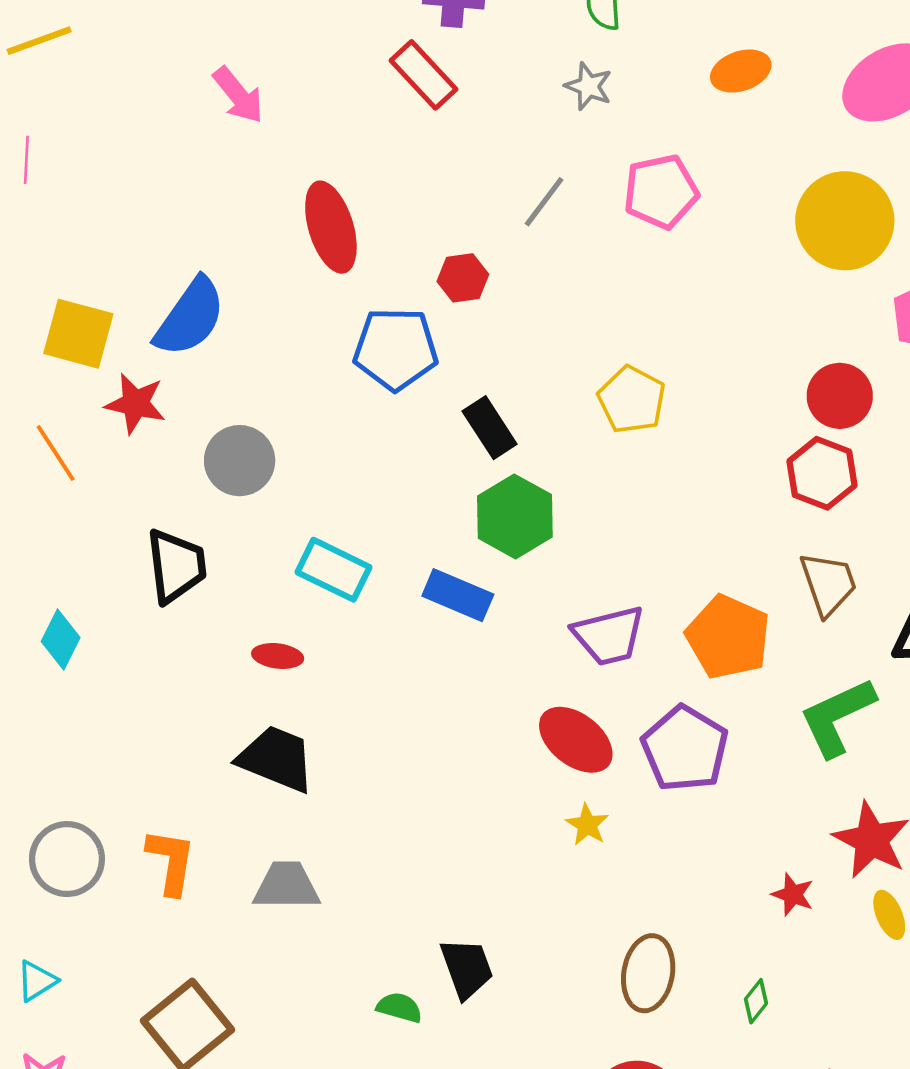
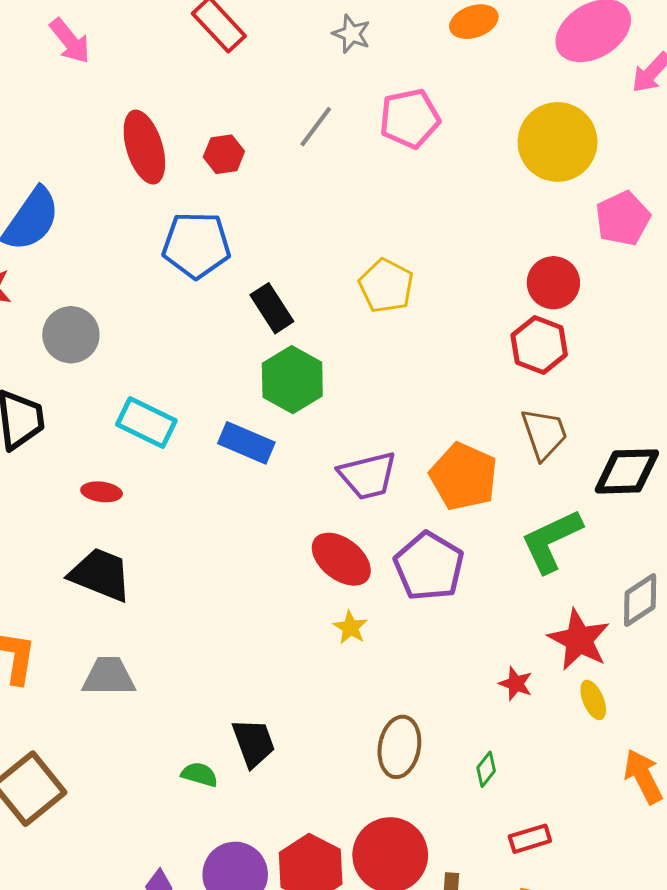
red hexagon: (463, 278) -> (224, 154), moved

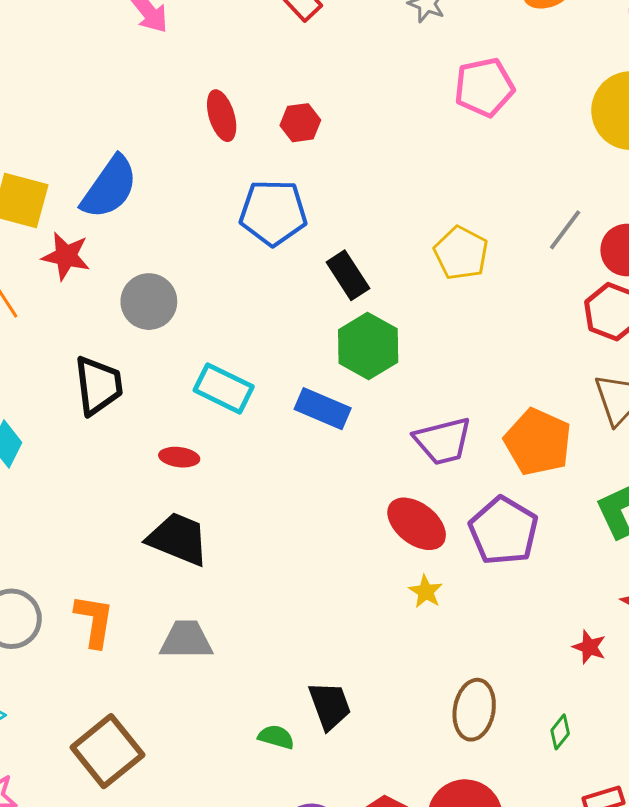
gray line: (316, 127) -> (565, 230), moved
red ellipse: (144, 147) -> (222, 116), size x0.7

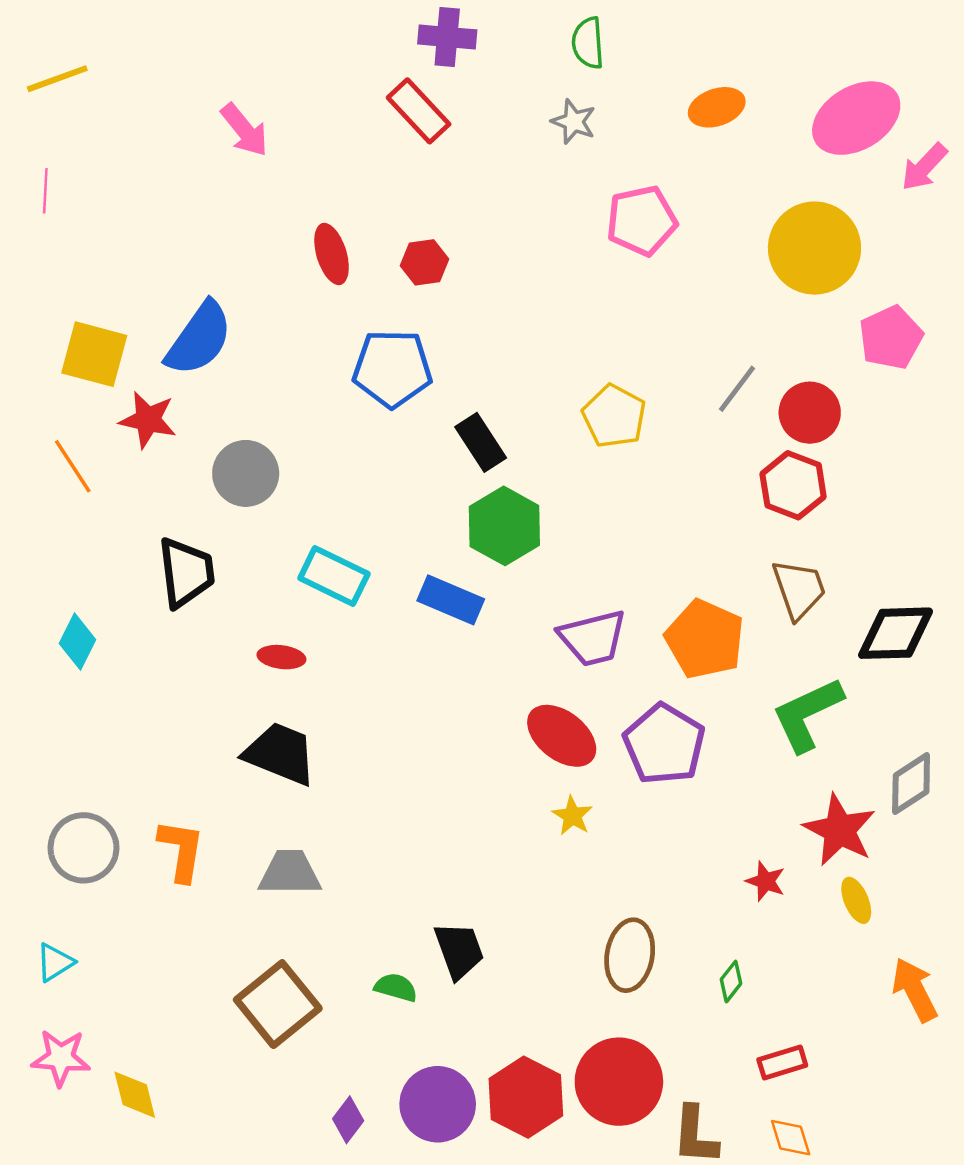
brown square: (107, 751) -> (278, 1004), moved

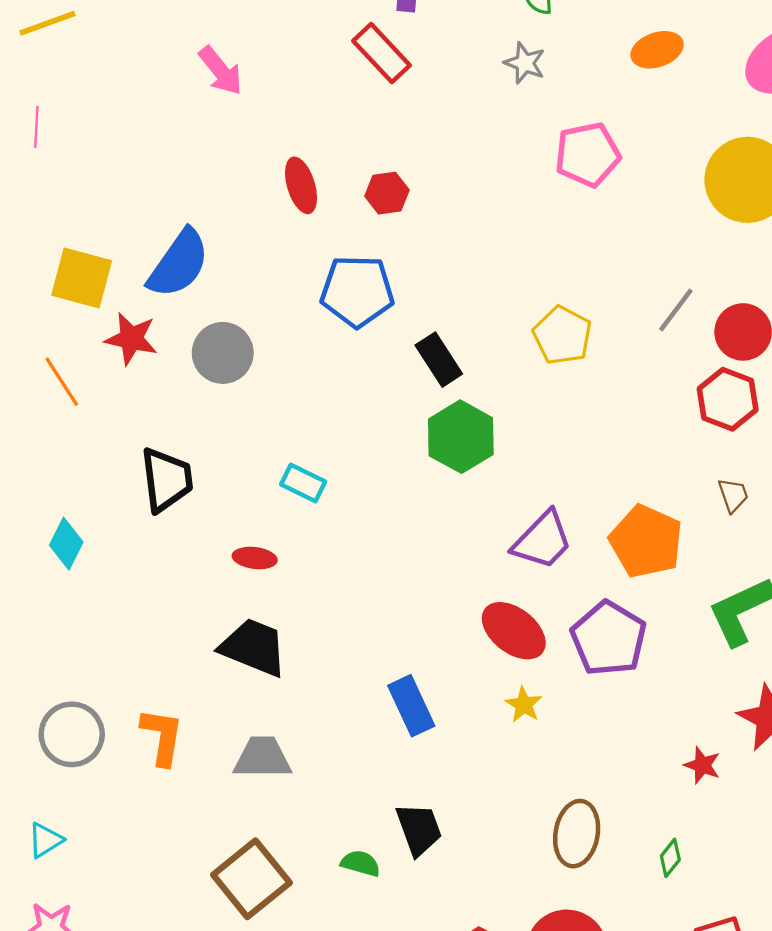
gray circle: (246, 473) -> (223, 353), moved
cyan rectangle: (334, 576) -> (303, 483), size x0.7
brown trapezoid: (799, 589) -> (733, 495), size x0.6
blue rectangle: (451, 600) -> (411, 706), moved, turned 42
purple trapezoid: (593, 638) -> (542, 540), turned -32

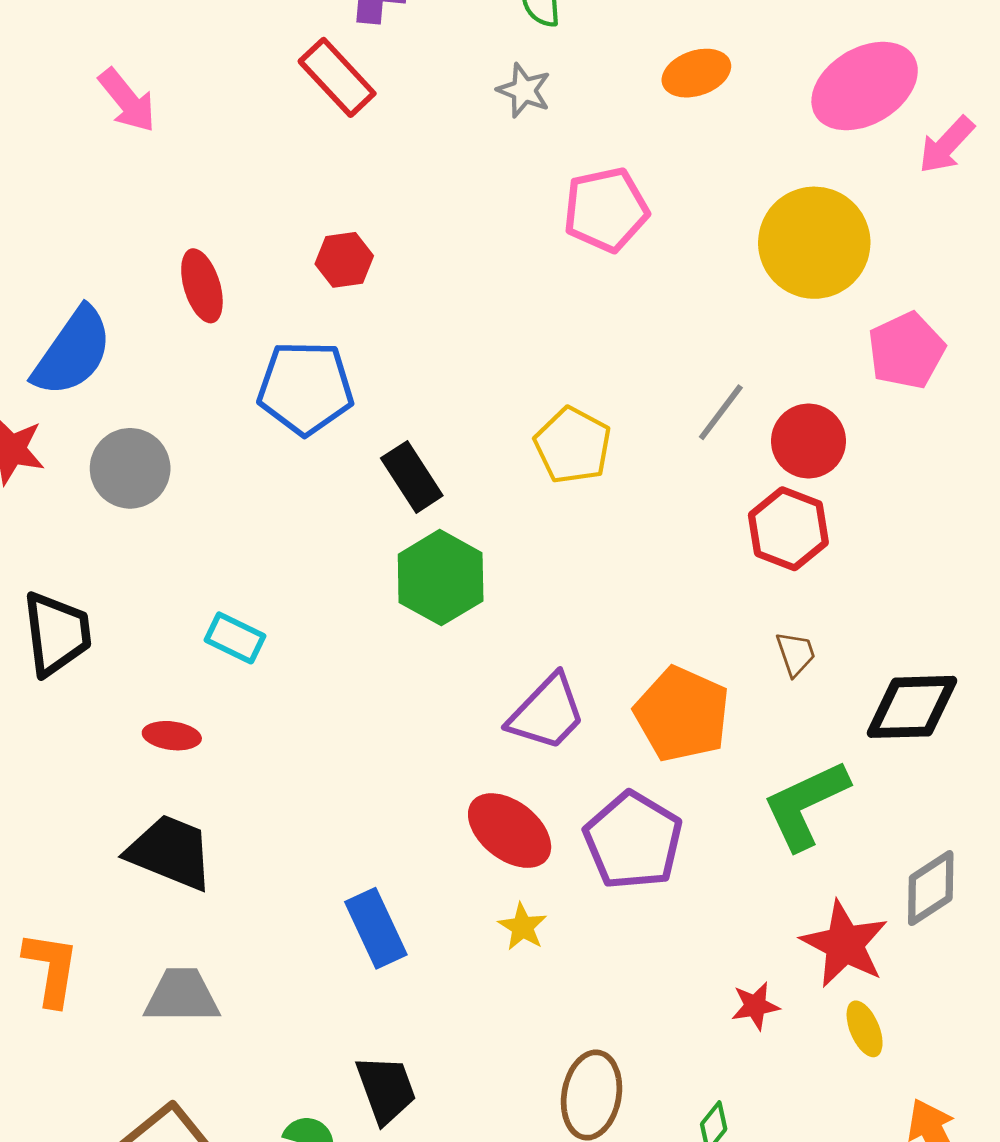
red ellipse: (301, 185) -> (202, 286), moved
red star: (702, 765) -> (755, 1006), turned -30

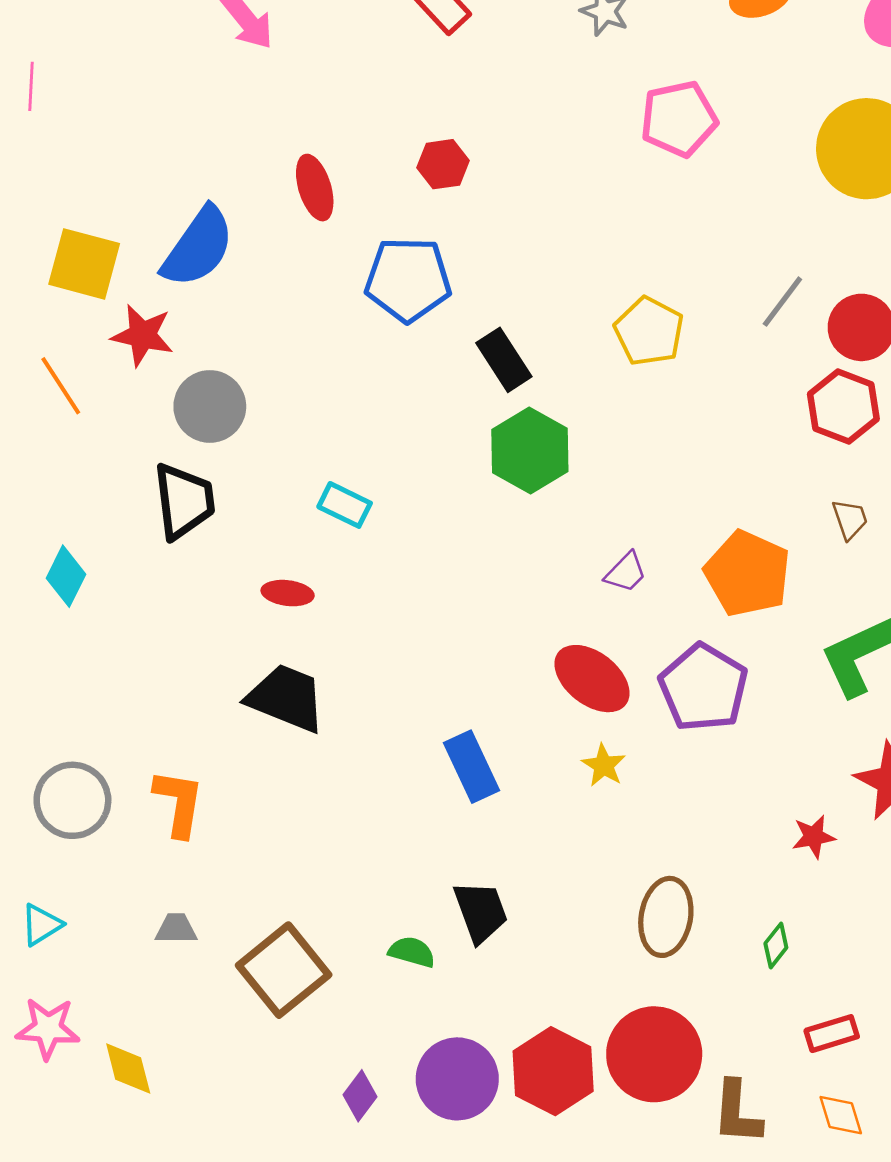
gray circle: (130, 468) -> (210, 406), moved
purple trapezoid: (547, 713) -> (626, 572), size x0.6
gray trapezoid: (182, 996) -> (176, 929), moved, size x0.6

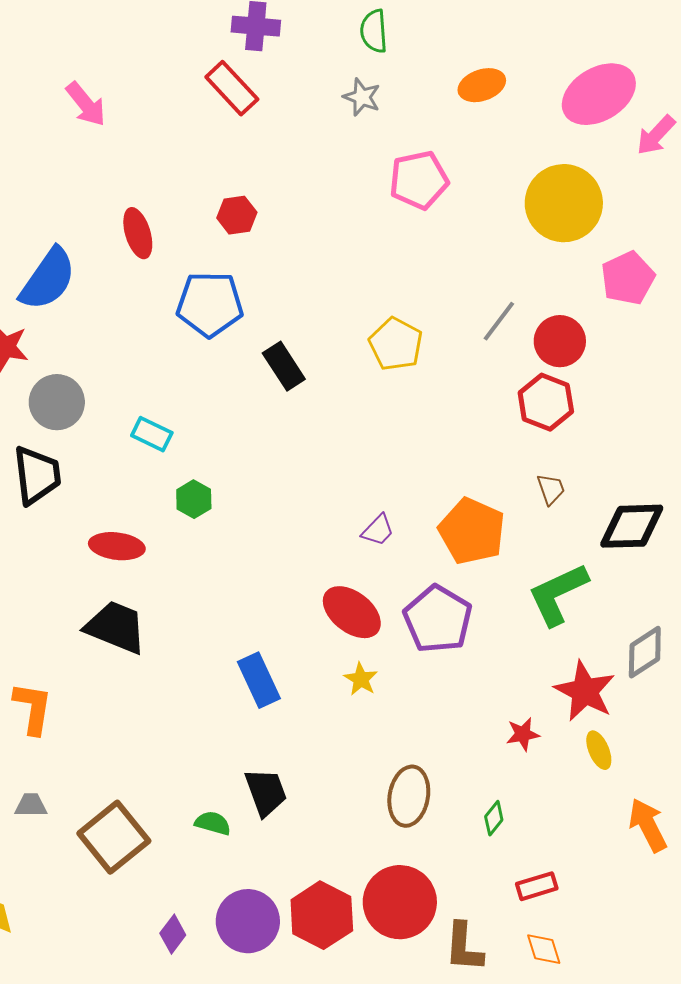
green hexagon: (530, 451) -> (194, 499), moved, size x0.6
cyan rectangle: (345, 505) -> (152, 434), moved
red ellipse: (288, 593) -> (117, 546), size x1.4

